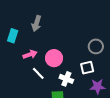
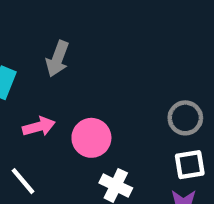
white square: (87, 68) -> (190, 165), moved
white line: (38, 73) -> (23, 181), moved

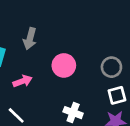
pink circle: (91, 138) -> (64, 65), moved

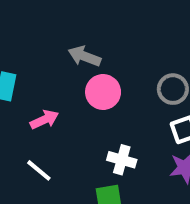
gray arrow: (30, 39) -> (84, 56), moved, turned 100

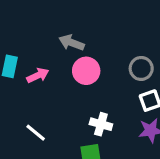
pink arrow: (44, 120) -> (38, 75), moved

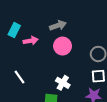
gray arrow: (72, 43) -> (58, 25), turned 126

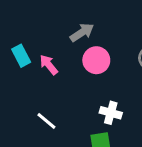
cyan rectangle: (14, 30) -> (21, 56), turned -40
pink arrow: (31, 41) -> (49, 65), turned -104

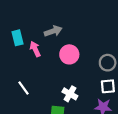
gray arrow: (82, 32) -> (53, 31), moved

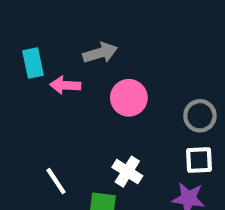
pink arrow: (35, 49) -> (65, 85), turned -64
white line: (24, 88) -> (56, 181), moved

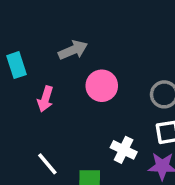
pink arrow: (65, 85) -> (45, 99), moved, turned -70
white cross: (127, 172) -> (124, 150), moved

